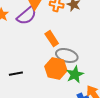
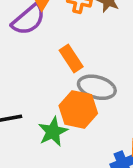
green star: (75, 74) -> (53, 132), moved

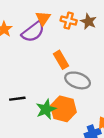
orange hexagon: (78, 109) -> (63, 109), moved

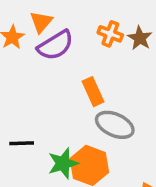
orange triangle: (43, 18) -> (41, 22), moved

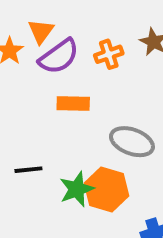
orange cross: (110, 34) -> (109, 54), moved, turned -35
orange rectangle: (93, 92) -> (73, 103), moved, turned -60

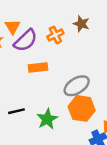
gray ellipse: (132, 142) -> (77, 86), turned -45
orange hexagon: (106, 189) -> (82, 108), moved

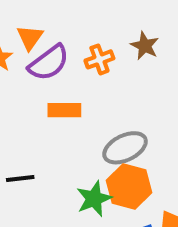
green star: (47, 119) -> (94, 199), moved

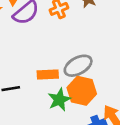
orange rectangle: (64, 110) -> (48, 75), moved

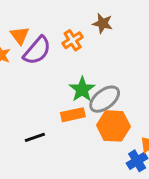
green star: (59, 100) -> (82, 89), moved

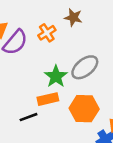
gray ellipse: (105, 99) -> (85, 67), moved
black line: (35, 137) -> (28, 117), moved

